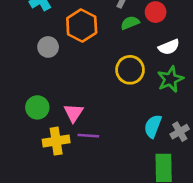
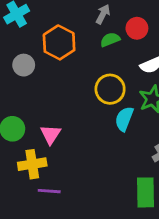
cyan semicircle: (153, 126) -> (124, 119), moved
purple line: (88, 136) -> (49, 191), moved

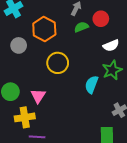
yellow circle: (110, 89) -> (58, 63), moved

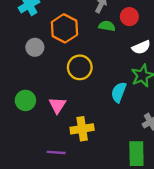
green semicircle: (81, 27) -> (107, 26), turned 32
yellow cross: (25, 117) -> (82, 129), moved

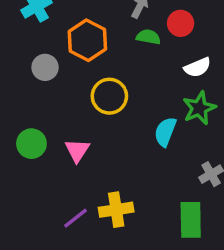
yellow cross: (82, 129) -> (116, 210), moved
purple line: (56, 152) -> (76, 218), turned -42

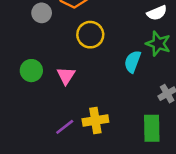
green star: (199, 108) -> (158, 44), turned -30

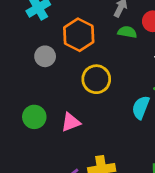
pink triangle: (66, 76) -> (71, 122), turned 36

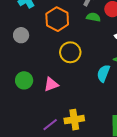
gray circle: (45, 56) -> (21, 35), moved

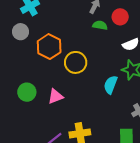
orange hexagon: (57, 19) -> (49, 47), moved
gray circle: (21, 35) -> (20, 32), moved

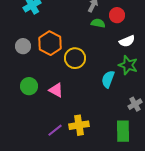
gray circle: (20, 32) -> (23, 46), moved
pink triangle: (55, 96) -> (56, 90), turned 49

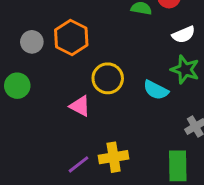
yellow circle: (75, 58) -> (108, 78), moved
cyan semicircle: (108, 79) -> (156, 90), turned -84
green circle: (29, 86) -> (17, 86), moved

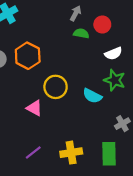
yellow cross: (114, 157) -> (71, 153), moved

